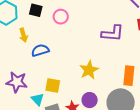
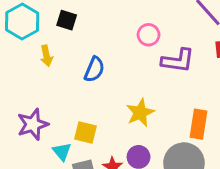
pink circle: (61, 17) -> (149, 35), moved
blue semicircle: (40, 50) -> (94, 69), moved, turned 126
purple star: (17, 82) -> (33, 124), turned -30

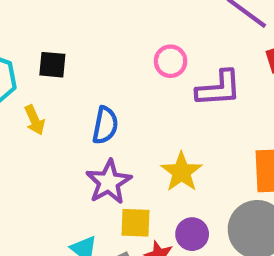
purple star: (33, 124) -> (109, 182), moved
yellow square: (85, 133) -> (135, 223), moved

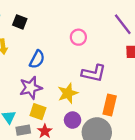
purple L-shape: (219, 88) -> (94, 73), moved
purple circle: (192, 234) -> (73, 120), moved

